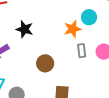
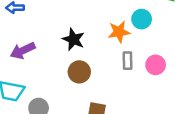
black star: (25, 29) -> (73, 39), moved

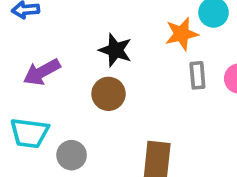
brown circle: (79, 72) -> (109, 94), moved

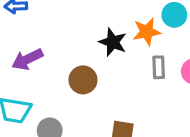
black star: (115, 50) -> (113, 42), moved

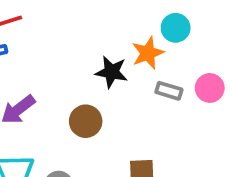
gray rectangle: (159, 67) -> (169, 91), turned -60

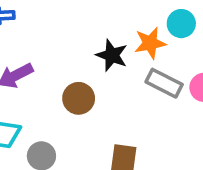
gray rectangle: (169, 91) -> (164, 83), size x1.4

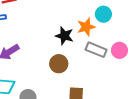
brown circle: (79, 98) -> (59, 64), moved

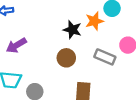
gray rectangle: (96, 50) -> (105, 57), moved

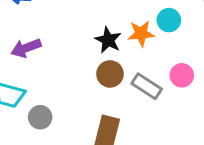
brown circle: (66, 58) -> (110, 74), moved

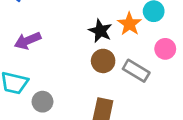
orange star: (141, 33) -> (129, 24), turned -30
pink circle: (182, 75) -> (165, 49), moved

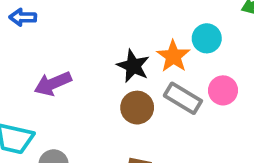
purple arrow: (28, 41) -> (53, 84), moved
gray rectangle: (136, 71) -> (183, 98), moved

